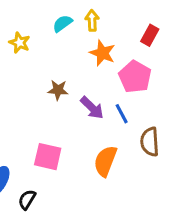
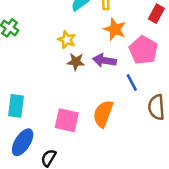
yellow star: (20, 43) -> (67, 40), moved
purple arrow: (92, 108) -> (104, 60), moved, turned 145
orange semicircle: (105, 161) -> (103, 114), moved

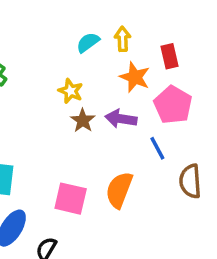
red rectangle: (156, 14) -> (169, 56), moved, turned -42
brown star: (76, 62) -> (83, 120), turned 30

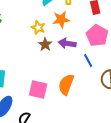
orange star: (135, 77) -> (61, 19), moved, turned -30

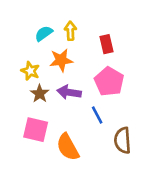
orange semicircle: (66, 84) -> (68, 147), turned -50
pink square: (38, 89) -> (36, 130), moved

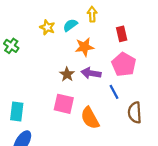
yellow arrow: (70, 31) -> (92, 14), moved
yellow star: (30, 71) -> (47, 27), moved

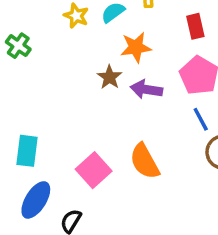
brown star: (67, 74) -> (109, 77), moved
blue line: (114, 92) -> (201, 119), moved
pink square: (64, 104) -> (94, 170), moved, turned 35

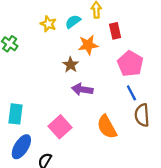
red rectangle: (195, 26) -> (115, 31), moved
purple arrow: (146, 89) -> (82, 89), moved
orange semicircle: (145, 161) -> (107, 127), moved

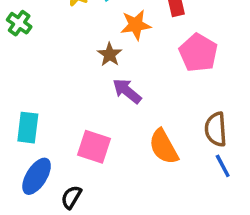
purple arrow: (82, 89) -> (127, 91), turned 30
blue line: (131, 93) -> (223, 166), moved
pink square: (60, 127) -> (94, 147), turned -30

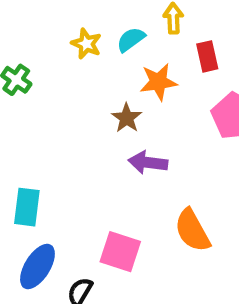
purple arrow: (127, 91) -> (148, 163), turned -32
pink square: (94, 147) -> (120, 252), moved

